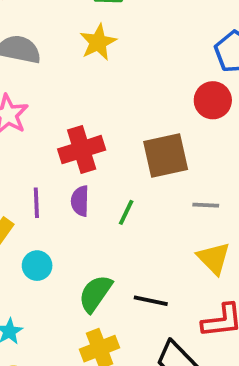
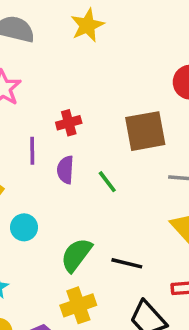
red cross: (82, 150) -> (69, 123), size x0.6
purple line: (36, 203) -> (32, 151), moved
green line: (126, 212) -> (107, 182), turned -65

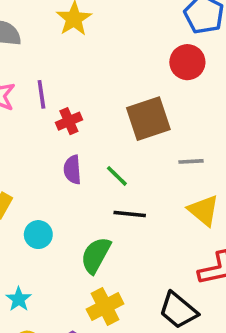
purple line: (32, 151) -> (41, 94), moved
black line: (127, 263) -> (130, 214), moved

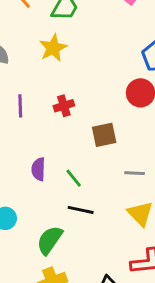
brown square: (148, 119) -> (104, 135), size x0.7
red cross: (69, 121) -> (64, 106), moved

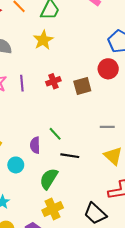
brown square: (104, 135) -> (82, 86), moved
purple semicircle: (38, 169) -> (35, 145), moved
green line: (74, 178) -> (55, 134), moved

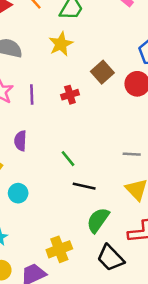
brown square: (82, 86) -> (102, 72), moved, turned -30
purple semicircle: (35, 145) -> (20, 141), moved
green semicircle: (49, 179) -> (98, 220), moved

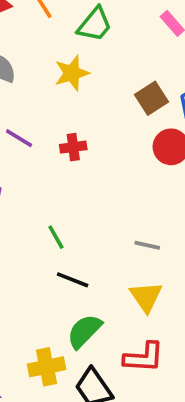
brown square: (102, 72) -> (151, 98), moved
purple line: (32, 95) -> (19, 138), turned -66
yellow cross: (59, 249) -> (47, 367), moved

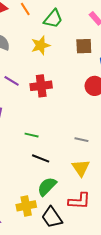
brown square: (151, 98) -> (84, 46), moved, turned 30
red cross: (73, 147) -> (41, 86), size x1.5
green line: (56, 237) -> (32, 135), turned -48

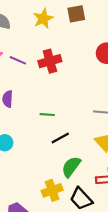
brown square: (84, 46) -> (76, 14), moved
black line: (41, 158) -> (60, 138), turned -42

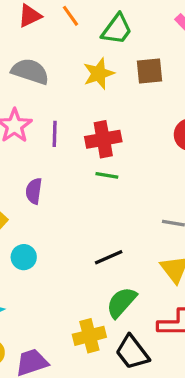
purple line: (18, 60) -> (55, 134), turned 63
green line: (47, 115) -> (107, 175), moved

